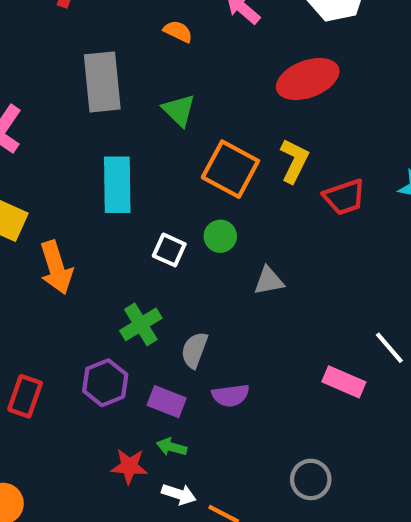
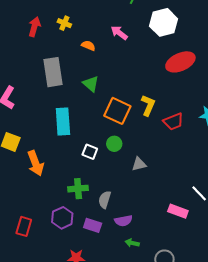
red ellipse: (308, 79) -> (180, 62), moved
green cross: (141, 324) -> (78, 189), turned 30
green arrow: (172, 447) -> (132, 243), moved

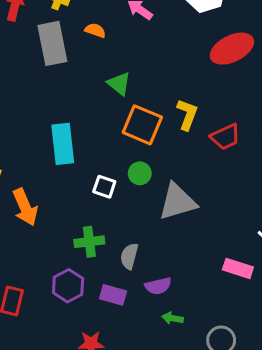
gray rectangle: (53, 72) -> (52, 43), moved
green triangle: (91, 84) -> (119, 84), moved
gray triangle: (139, 164) -> (177, 202), size x1.8

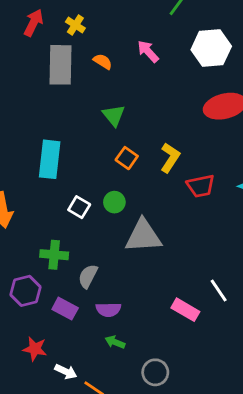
orange square: (142, 125) -> (127, 158), size x0.6

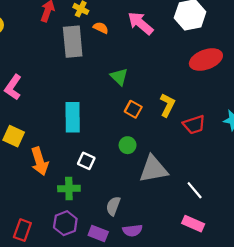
pink arrow: (148, 51) -> (141, 23), size x1.4
orange semicircle: (103, 62) -> (101, 28), moved
white square: (79, 207) -> (86, 161), moved
green cross: (54, 255) -> (69, 189), moved
white line: (219, 291) -> (195, 190), moved

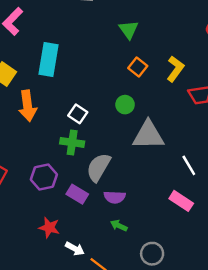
cyan rectangle: (73, 117) -> (49, 60), moved
green cross: (69, 189) -> (72, 142), moved
gray semicircle: (113, 206) -> (99, 167), size x1.4

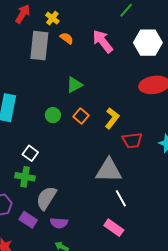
green triangle: (129, 30) -> (74, 85), turned 36
green circle: (125, 105) -> (53, 115), moved
gray triangle: (148, 135) -> (109, 170), moved

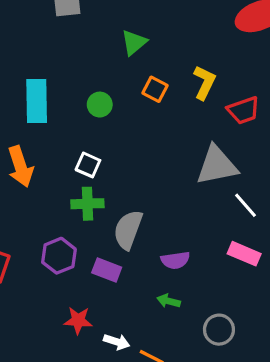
green circle: (53, 115) -> (100, 105), moved
purple semicircle: (59, 223) -> (175, 260), moved

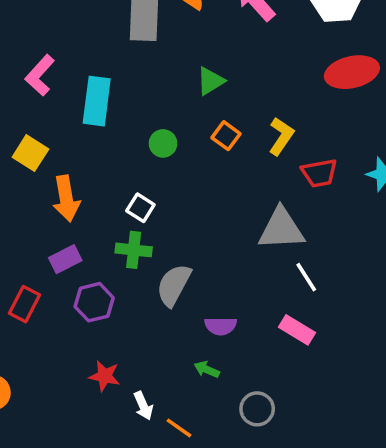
cyan rectangle: (37, 101) -> (97, 101), moved
purple rectangle: (107, 270) -> (65, 259), moved, turned -56
white arrow: (117, 342) -> (143, 406), turned 40

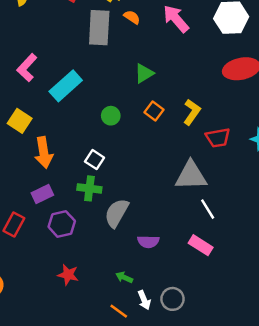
cyan rectangle: (97, 101) -> (66, 86), turned 40
green arrow: (207, 369) -> (124, 277), moved
white arrow: (143, 406) -> (144, 300), moved

